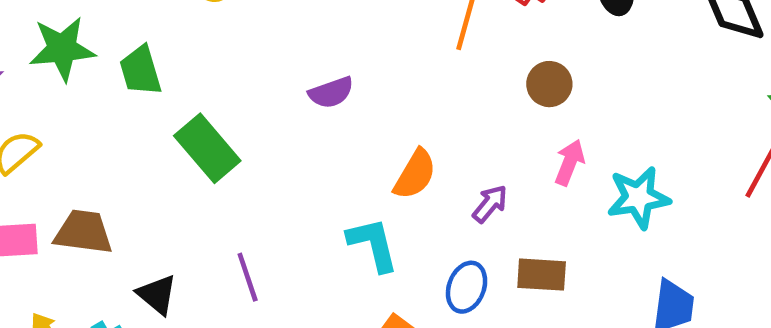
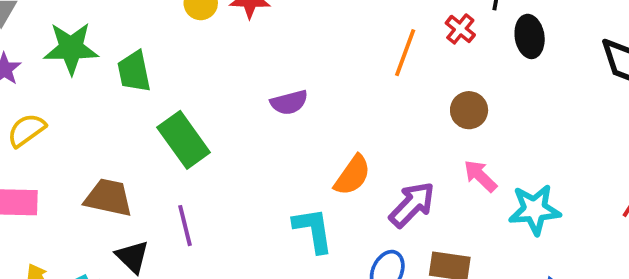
pink arrow: (569, 162) -> (480, 176), turned -72
purple arrow: (490, 204) -> (412, 205), size x1.5
brown trapezoid: (83, 232) -> (108, 198), moved
purple line: (248, 277) -> (185, 226), moved

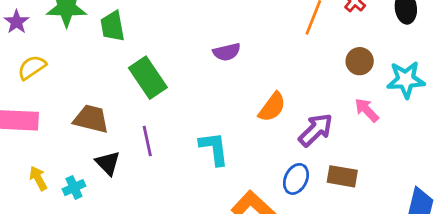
cyan star: (535, 210) -> (406, 80), moved
cyan L-shape: (313, 230) -> (214, 148), moved

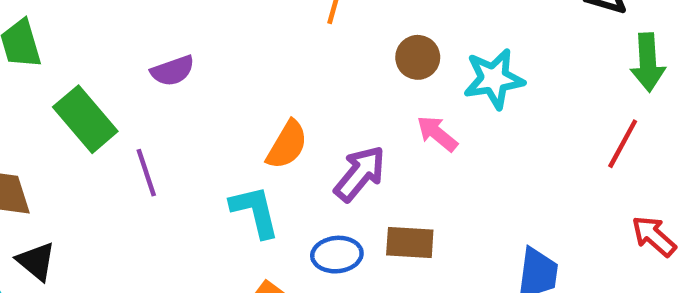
purple semicircle: (227, 52) -> (173, 71), moved
purple line: (147, 141) -> (146, 173), moved
cyan L-shape: (214, 148) -> (255, 211), moved
blue ellipse: (296, 179) -> (337, 255), turned 64

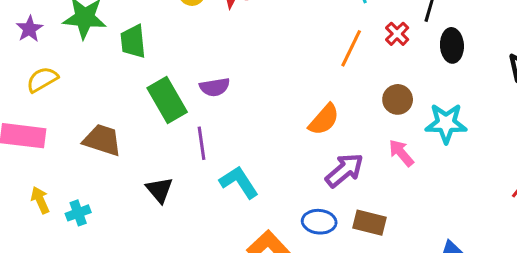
purple semicircle: (173, 71) -> (215, 87), moved
orange semicircle: (287, 145) -> (324, 120), moved
cyan L-shape: (255, 211) -> (239, 182), moved, turned -30
black triangle: (36, 261) -> (159, 190), moved

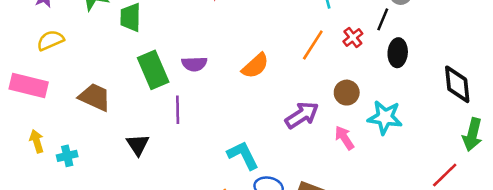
orange semicircle: (324, 120) -> (255, 66), moved
purple arrow: (344, 170) -> (302, 115), moved
cyan L-shape: (239, 182) -> (243, 155), moved

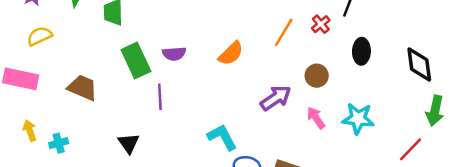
black ellipse: (398, 53) -> (361, 51), moved
cyan star: (385, 117) -> (358, 119), moved
black triangle: (138, 145) -> (129, 143), moved

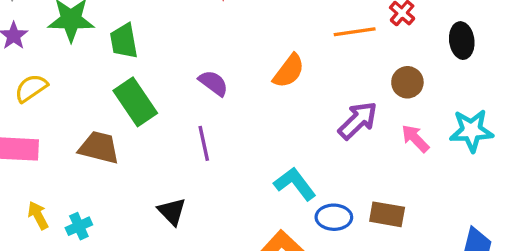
orange line: (284, 32) -> (355, 32), turned 60
purple semicircle: (174, 54) -> (213, 83), turned -130
green rectangle: (136, 61) -> (135, 102), moved

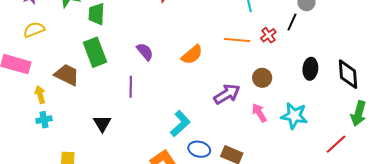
black ellipse: (462, 41) -> (310, 69), moved
cyan L-shape: (295, 184) -> (180, 124), turned 72
yellow arrow: (38, 215) -> (40, 95), moved

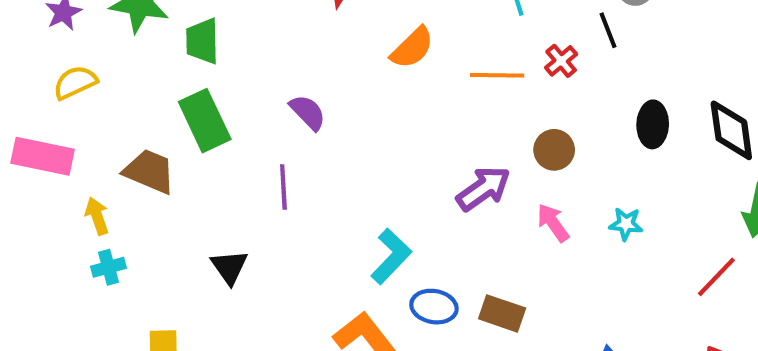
black line: (292, 22) -> (608, 30), turned -42
orange semicircle: (192, 55) -> (412, 48), moved
cyan star: (294, 116) -> (626, 224), size x0.6

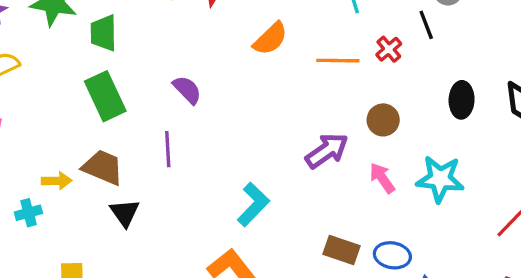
brown trapezoid: (149, 171) -> (103, 167), moved
yellow arrow: (97, 216) -> (57, 181), moved, turned 108
cyan star: (626, 224) -> (440, 179), size x1.8
blue ellipse: (434, 307) -> (392, 255), moved

